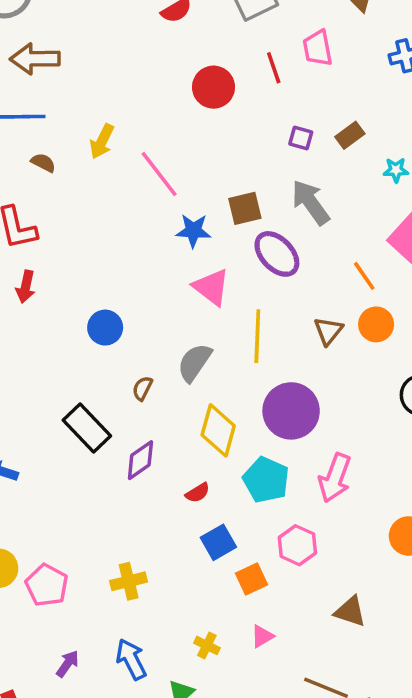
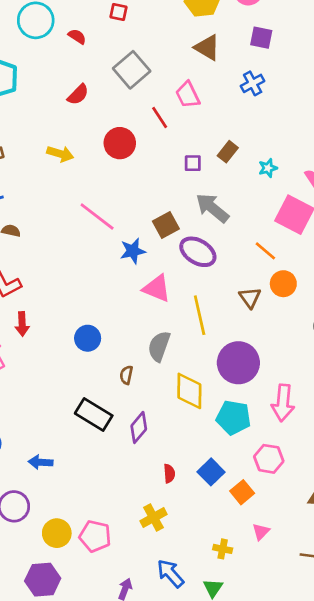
yellow arrow: (102, 141) -> (60, 154), moved, turned -85
red semicircle: (198, 493) -> (169, 473), moved, turned -48

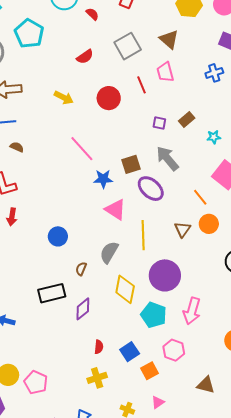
brown triangle: (207, 48) -> (169, 39), moved
black rectangle: (94, 415) -> (52, 293), turned -56
yellow cross: (153, 518) -> (97, 378), moved

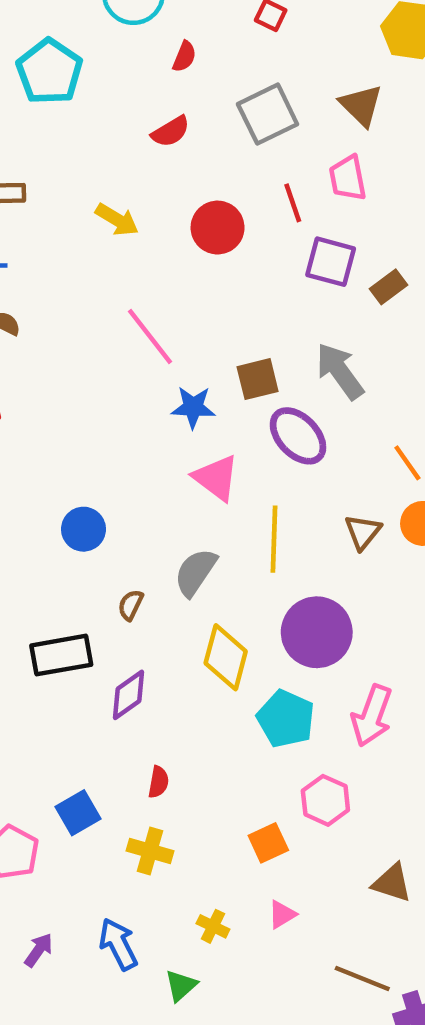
red semicircle: (92, 14) -> (184, 57), moved, turned 64
purple square: (159, 123) -> (331, 262), moved, size x1.6
blue square: (130, 352) -> (78, 813), moved
yellow cross: (97, 378) -> (150, 851), turned 30

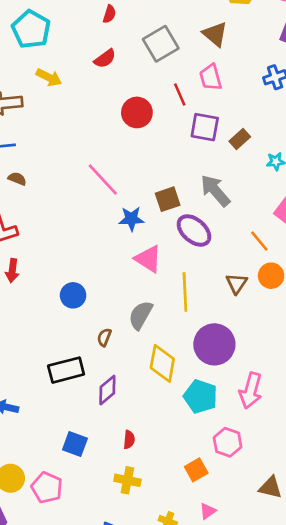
yellow arrow: (117, 220) -> (49, 77), moved
blue square: (78, 813) -> (75, 444), moved, turned -35

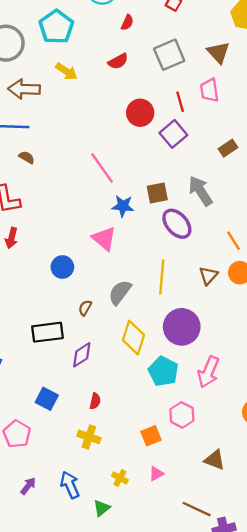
purple square: (205, 127) -> (173, 134), moved, turned 32
pink triangle: (148, 259) -> (104, 239), moved

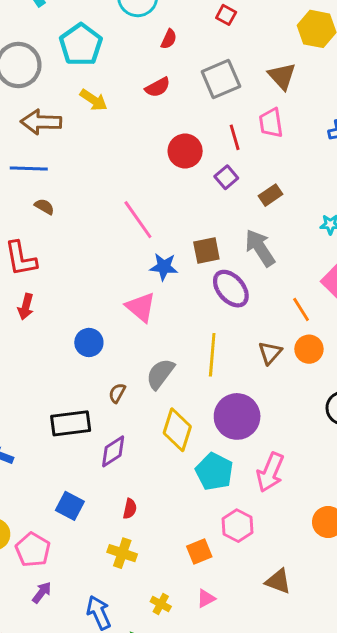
purple square: (173, 134) -> (226, 177), size x0.7
brown rectangle: (228, 148) -> (270, 195), moved
purple arrow: (28, 486) -> (42, 593), moved

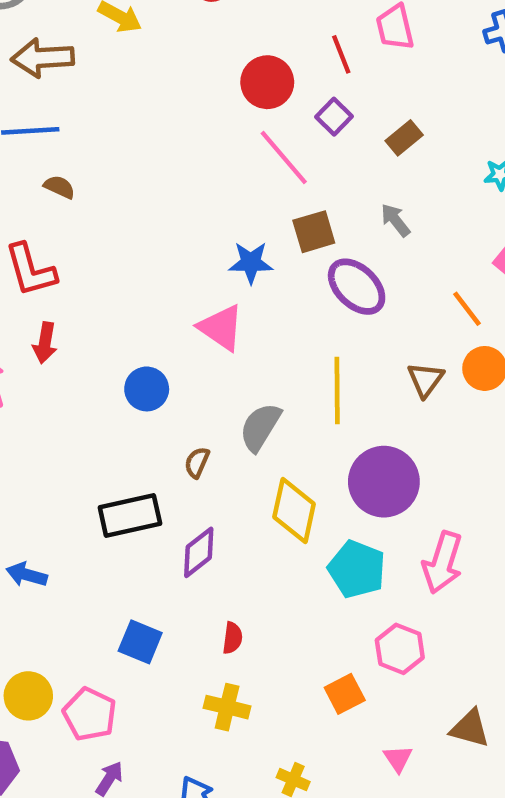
pink line: (138, 220) -> (284, 158), moved
gray arrow: (260, 248) -> (395, 220), size x0.6
pink triangle: (206, 598) -> (398, 759), moved, turned -30

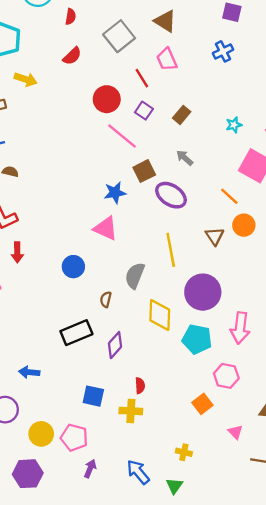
yellow cross: (227, 707) -> (131, 411), moved

